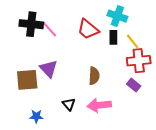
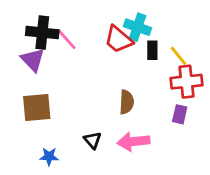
cyan cross: (117, 16) -> (137, 27), moved
purple triangle: (48, 69) -> (33, 60), moved
purple rectangle: (134, 85) -> (180, 114), turned 64

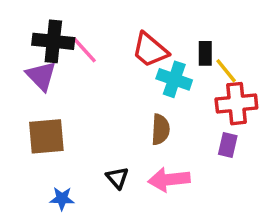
cyan cross: (137, 27) -> (174, 79), moved
black rectangle: (152, 50) -> (205, 53), moved

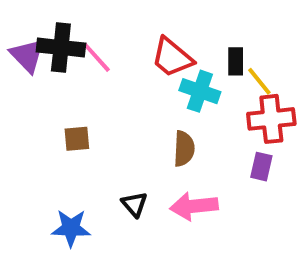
purple triangle: (41, 76) -> (27, 55), moved
brown square: (46, 136) -> (77, 139), moved, size x0.6
blue star: (62, 199) -> (71, 228), size x1.4

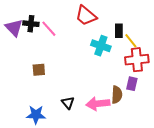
black cross: (61, 48) -> (31, 24), size x0.7
red trapezoid: (172, 57) -> (86, 16), moved
brown semicircle: (184, 149) -> (117, 95), moved

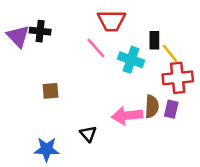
red trapezoid: (86, 16) -> (112, 21), turned -40
pink line: (49, 29) -> (96, 48), moved
brown semicircle: (117, 95) -> (152, 106), moved
pink arrow: (98, 104) -> (127, 116), moved

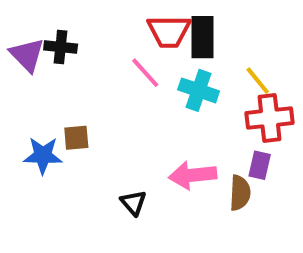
black rectangle: (154, 40) -> (202, 37), moved, size x1.5
brown semicircle: (152, 106) -> (240, 193), moved
blue star: (47, 149) -> (43, 155), moved

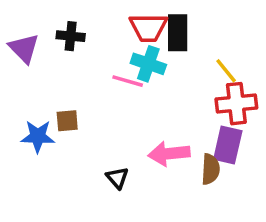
black cross: (61, 47) -> (71, 36), moved
pink line: (145, 73) -> (128, 81), moved, turned -32
cyan cross: (199, 90) -> (148, 64), moved
purple rectangle: (260, 165) -> (228, 145), size x1.5

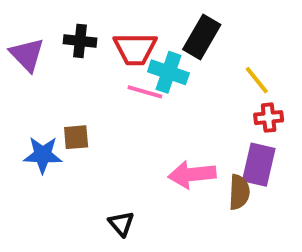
red trapezoid: (148, 28) -> (135, 49), moved
black rectangle: (178, 33) -> (202, 37), turned 30
red cross: (236, 104) -> (269, 118), size x0.6
black triangle: (117, 178) -> (121, 224), moved

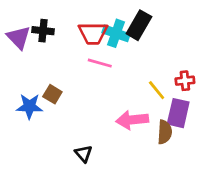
black cross: (80, 41) -> (43, 31), moved
cyan cross: (168, 72) -> (116, 33), moved
yellow line: (257, 80) -> (157, 90), moved
brown square: (76, 137) -> (52, 94), turned 36

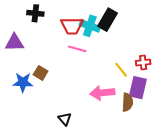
black cross: (43, 31) -> (35, 13), moved
purple triangle: (19, 37) -> (14, 43), moved, turned -48

